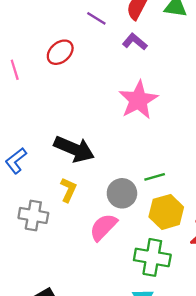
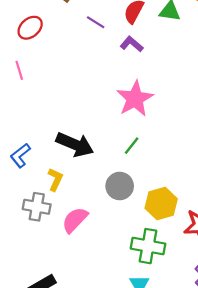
red ellipse: (60, 52) -> (30, 28), moved
green line: (155, 177) -> (132, 146), moved, turned -36
yellow L-shape: (68, 190) -> (55, 179), moved
pink semicircle: (103, 227) -> (75, 220), moved

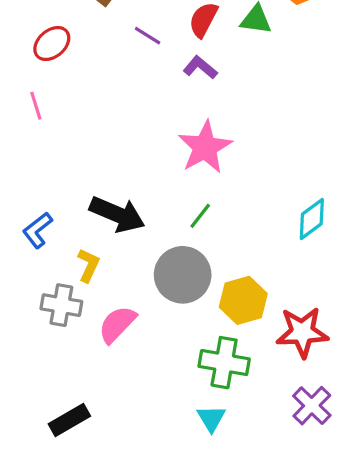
gray circle: (120, 186) -> (183, 275), size x1.4

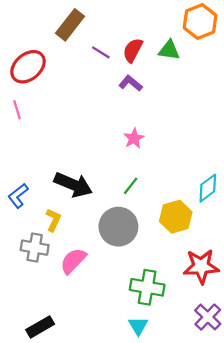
purple line: (148, 36) -> (101, 52), moved
red ellipse: (52, 44) -> (28, 67), size x1.4
pink star: (205, 147) -> (134, 138), size x0.6
yellow hexagon: (243, 300) -> (176, 217), moved

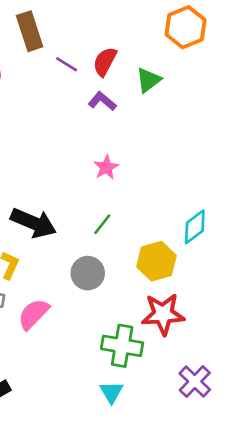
brown rectangle: (70, 25) -> (30, 31), turned -56
green triangle: (169, 50) -> (149, 80), moved, turned -45
gray circle: (118, 227) -> (88, 273), size x0.7
red star: (201, 266) -> (163, 314), moved

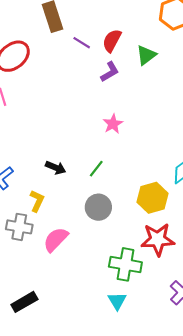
purple L-shape: (102, 101) -> (110, 72), turned 110
black arrow: (33, 223) -> (56, 168), size x0.6
green line: (102, 224) -> (96, 169), moved

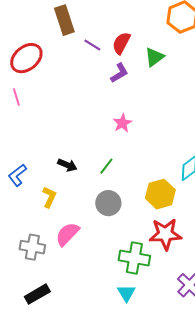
gray cross: (19, 227) -> (32, 247), moved

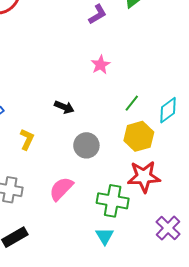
black arrow: (67, 165) -> (64, 107), moved
green line: (106, 166) -> (132, 103), moved
pink semicircle: (67, 234) -> (61, 189), moved

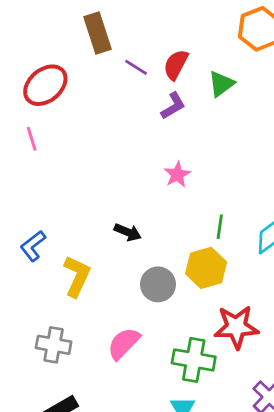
green line: (132, 103) -> (220, 227), turned -30
yellow hexagon: (139, 136) -> (206, 268), moved
yellow L-shape: (27, 139) -> (77, 276), size x1.4

